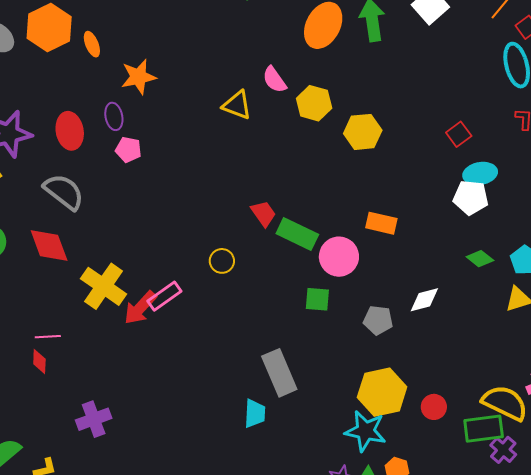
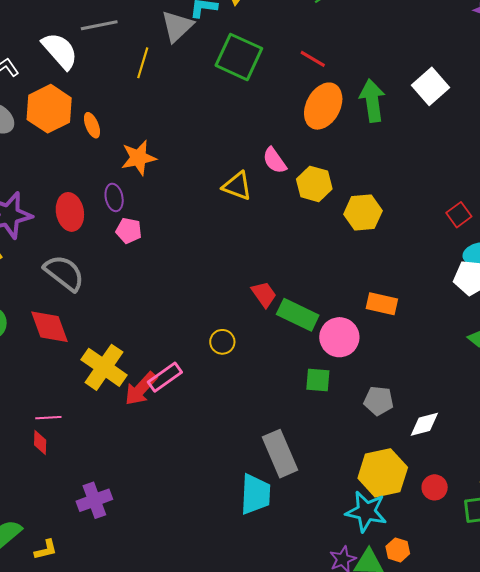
white diamond: (424, 300) -> (424, 424), moved
cyan trapezoid: (255, 413) -> (255, 494), size x1.4

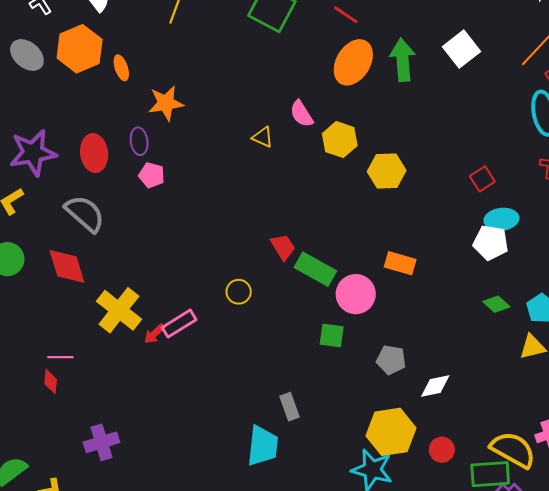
yellow triangle: (237, 186) -> (263, 137), size x0.7
red arrow: (141, 389) -> (154, 334), size x0.6
gray rectangle: (280, 454) -> (289, 407), size x0.6

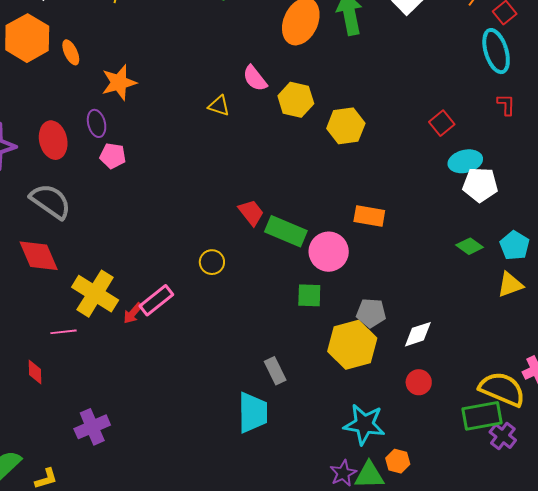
white pentagon: (491, 243) -> (480, 185), moved
pink line: (60, 357) -> (64, 332), moved
yellow hexagon: (391, 432) -> (352, 345), moved
red circle: (442, 450) -> (419, 382), moved

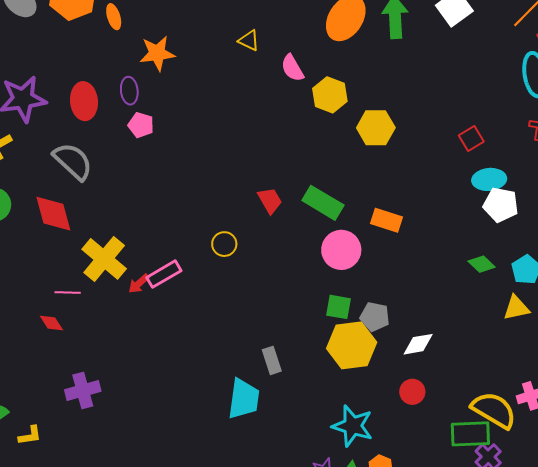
yellow triangle: (219, 106) -> (249, 40), moved
green rectangle: (286, 231) -> (323, 203), moved
green square: (309, 295) -> (338, 307), moved
red diamond: (35, 372) -> (51, 323), moved, turned -40

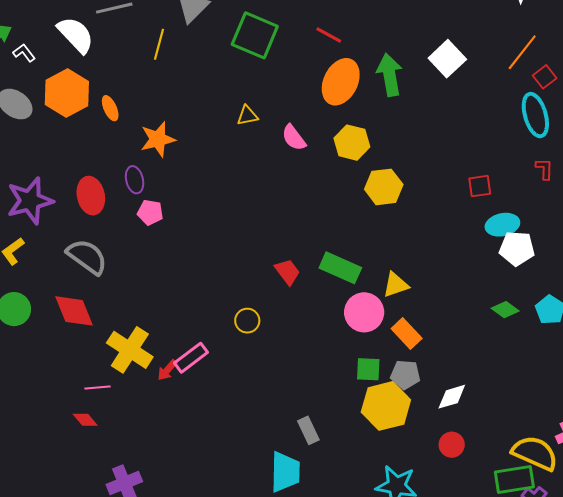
yellow triangle: (249, 40) -> (247, 116), turned -30
yellow hexagon: (330, 95) -> (352, 143), moved
red square: (471, 138) -> (480, 186), turned 30
orange rectangle: (386, 220) -> (407, 334), moved, turned 36
yellow triangle: (516, 308) -> (396, 285), moved

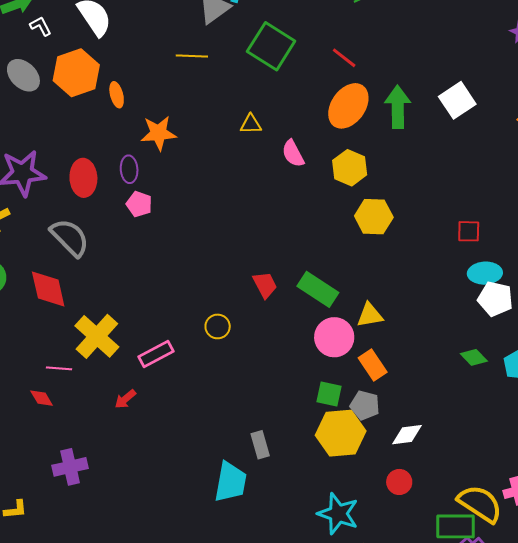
yellow line: (159, 44) -> (192, 56), moved, turned 68
red arrow: (167, 370) -> (125, 399), moved

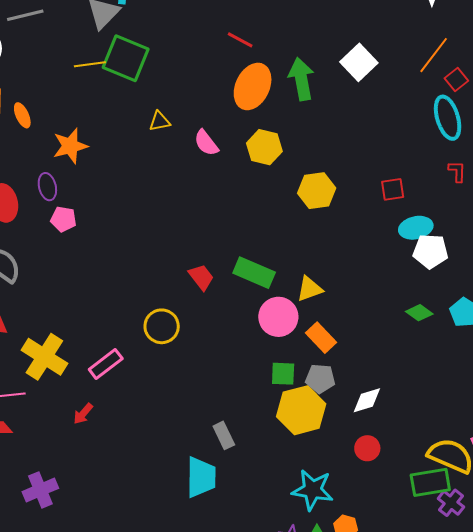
green square: (271, 46) -> (126, 58), moved
yellow hexagon: (374, 217) -> (317, 191), moved
yellow circle: (218, 326) -> (162, 326), size x1.4

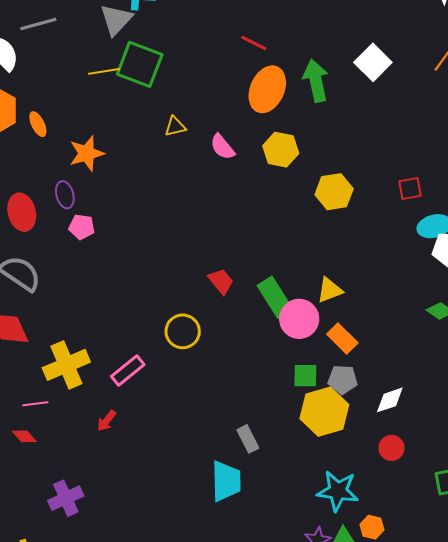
green rectangle: (254, 273) -> (275, 297), moved, turned 36
yellow cross: (44, 357) -> (66, 365), turned 36

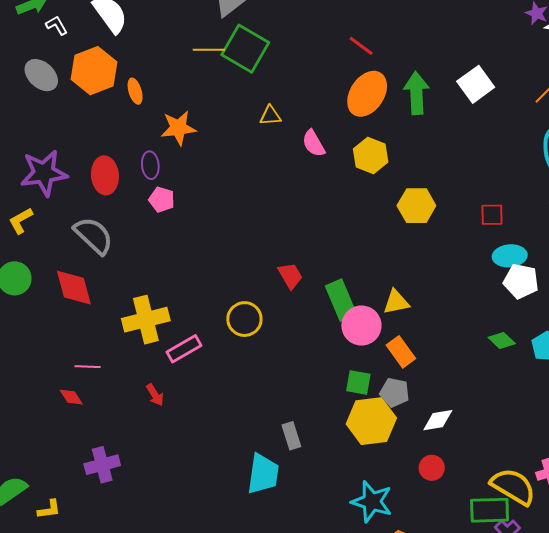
yellow cross: (66, 365) -> (146, 320), moved
red arrow: (107, 421) -> (155, 395), turned -80

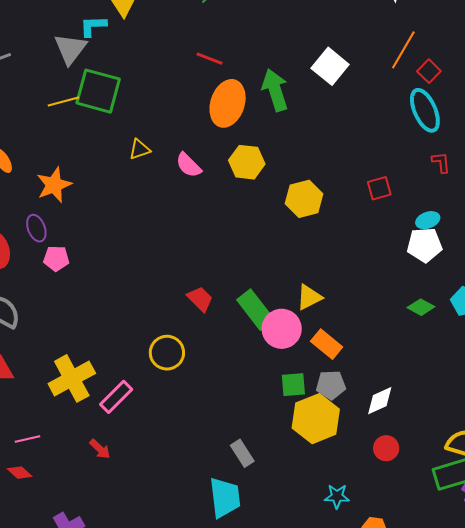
cyan ellipse: (510, 256) -> (428, 220), moved, size x0.7
cyan star: (372, 502) -> (337, 496), size x0.6

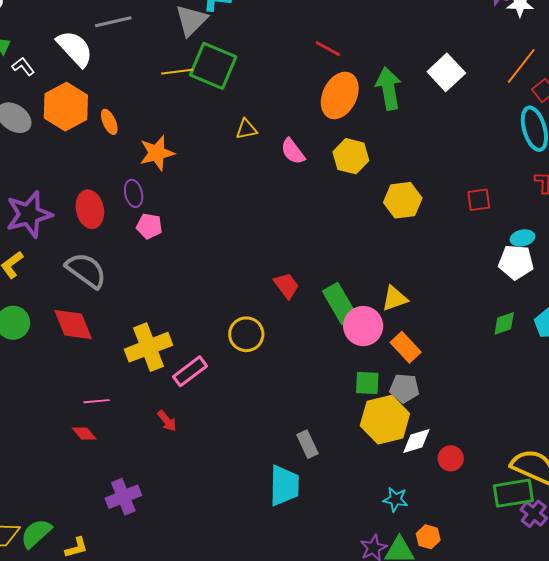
green diamond: (421, 307) -> (504, 323), turned -56
white diamond: (380, 401) -> (416, 441), moved

